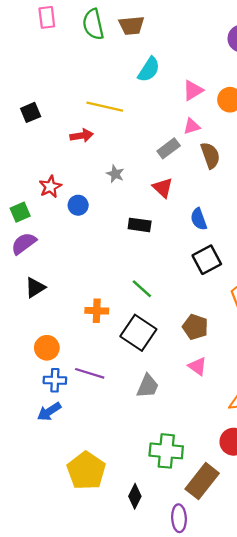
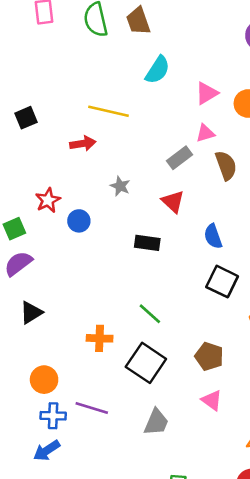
brown trapezoid: (131, 25) -> (138, 21), turned 76
black square: (207, 260) -> (222, 282), turned -36

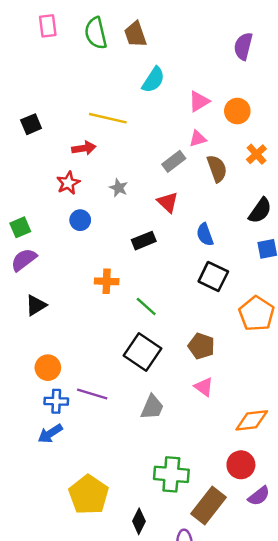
red star: (48, 200) -> (68, 183), moved
black rectangle: (147, 243) -> (144, 241), turned -30
orange cross: (100, 338) -> (107, 281), moved

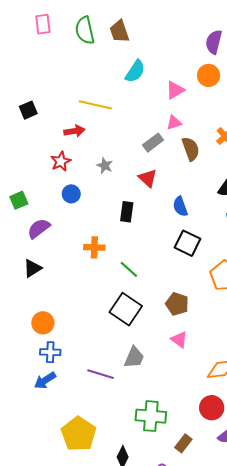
orange circle: (237, 111) -> (209, 75), moved
black rectangle: (144, 241) -> (127, 212), turned -60
purple semicircle: (24, 260) -> (39, 228), moved
purple line: (92, 394) -> (101, 374), moved
brown rectangle: (209, 506) -> (183, 443), size x0.6

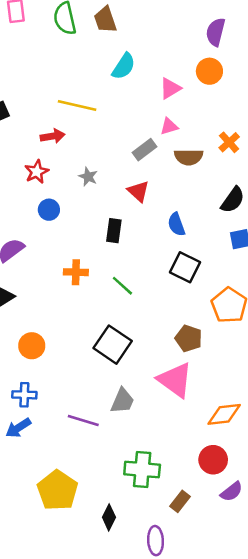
brown semicircle: (191, 149) -> (189, 157), turned 110
green line: (129, 269) -> (122, 286), moved
brown pentagon: (177, 304) -> (189, 338), moved
orange circle: (43, 323) -> (32, 346), moved
pink triangle: (179, 340) -> (175, 380), size x1.8

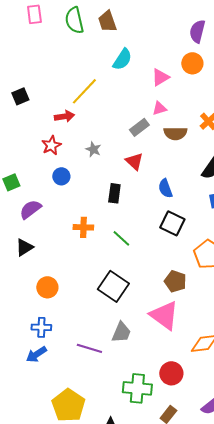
yellow line: (77, 106) -> (84, 91), turned -60
red circle: (213, 460) -> (171, 373), moved

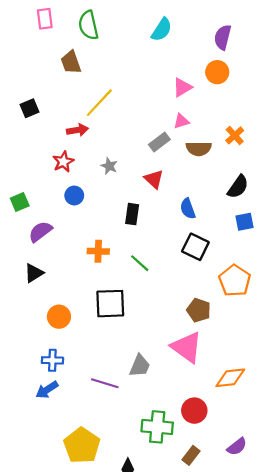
brown trapezoid: (107, 21) -> (71, 62), moved
cyan semicircle: (122, 59) -> (162, 30), moved
black square: (113, 286) -> (110, 304), moved, turned -36

